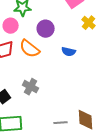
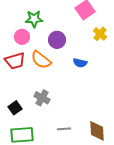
gray line: (61, 123) -> (64, 129), moved

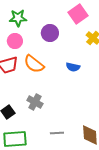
green star: (34, 19) -> (18, 18), moved
purple circle: (57, 40) -> (50, 33), moved

